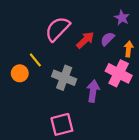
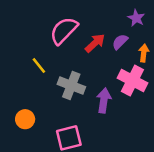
orange circle: (20, 73) -> (25, 119), moved

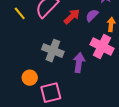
yellow line: (39, 66) -> (20, 13), moved
orange circle: (25, 119) -> (30, 78), moved

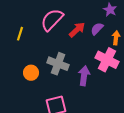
yellow line: (20, 13) -> (20, 34), moved, turned 56
orange circle: (30, 78) -> (31, 73), moved

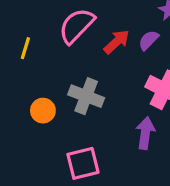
purple arrow: (84, 76) -> (145, 133), moved

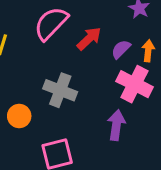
purple semicircle: (149, 40) -> (121, 49), moved
orange circle: (43, 111) -> (19, 116), moved

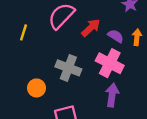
purple semicircle: (121, 49) -> (116, 36), turned 77
pink cross: (135, 84) -> (110, 63), moved

